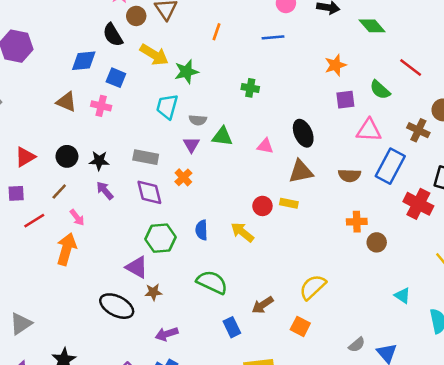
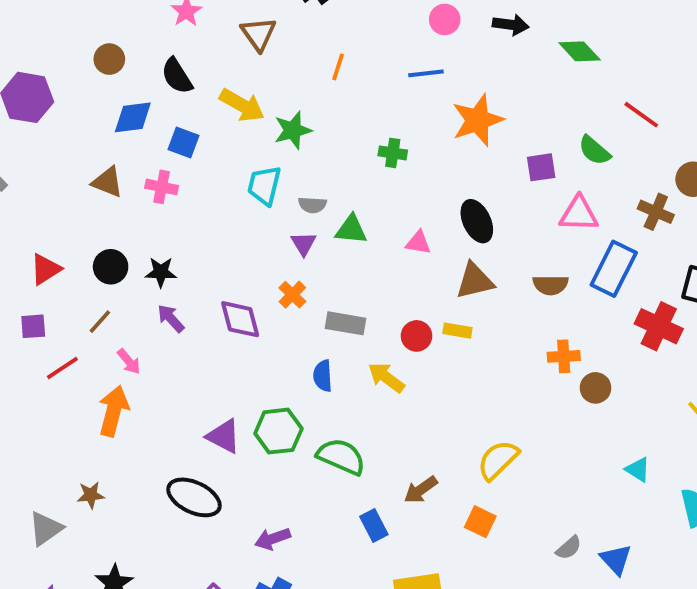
brown circle: (136, 16) -> (109, 59), moved
orange star: (336, 65) -> (478, 120), moved, size x1.5
gray rectangle: (146, 157) -> (346, 323), moved
green hexagon: (160, 238) -> (278, 431), moved
brown star: (153, 292) -> (91, 495), moved

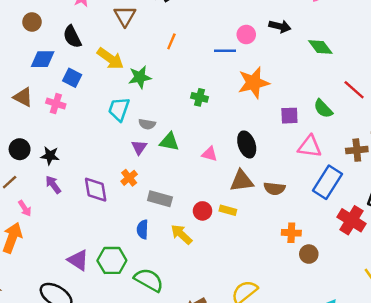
pink circle: (445, 19) -> (246, 35), moved
brown cross: (656, 212) -> (357, 150), turned -35
brown semicircle: (550, 285) -> (274, 188), moved

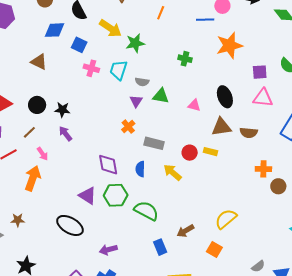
pink cross: (56, 104) -> (91, 68), moved
pink triangle: (310, 146) -> (263, 98), moved
purple diamond: (96, 190) -> (108, 165), moved

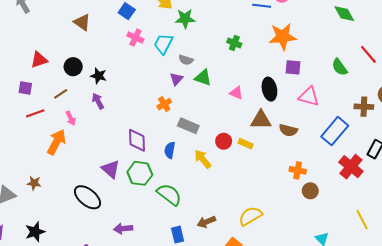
purple square: (260, 72) -> (293, 67), moved

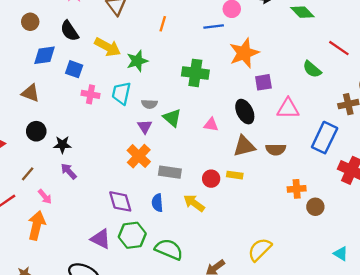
green cross: (234, 43) -> (195, 73), size x1.6
black circle: (73, 67) -> (36, 131), moved
green triangle: (203, 78) -> (172, 118), turned 36
orange cross: (164, 104) -> (139, 156), size x1.5

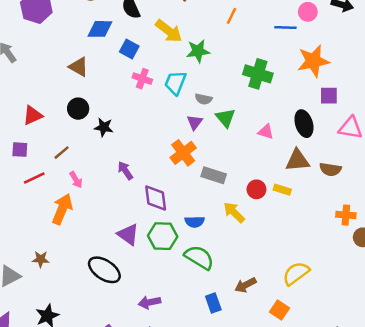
purple arrow: (69, 171) -> (125, 171), moved
blue semicircle: (157, 203) -> (195, 222), moved, turned -96

